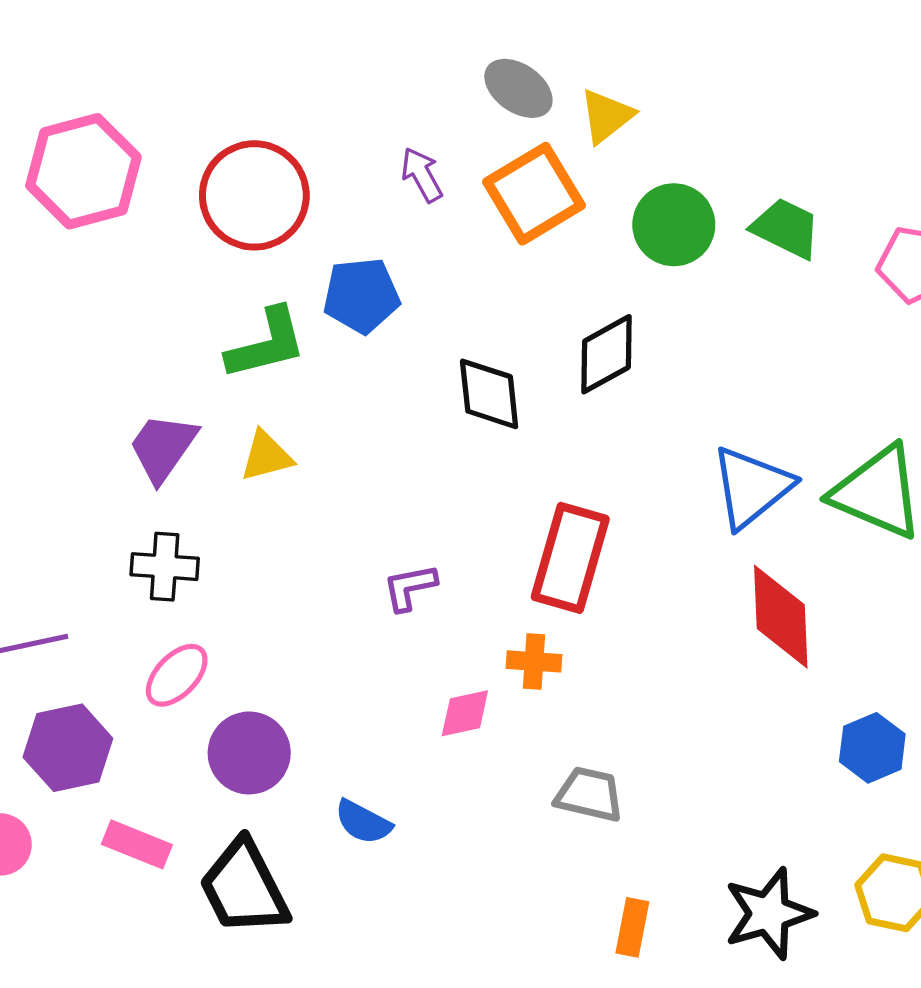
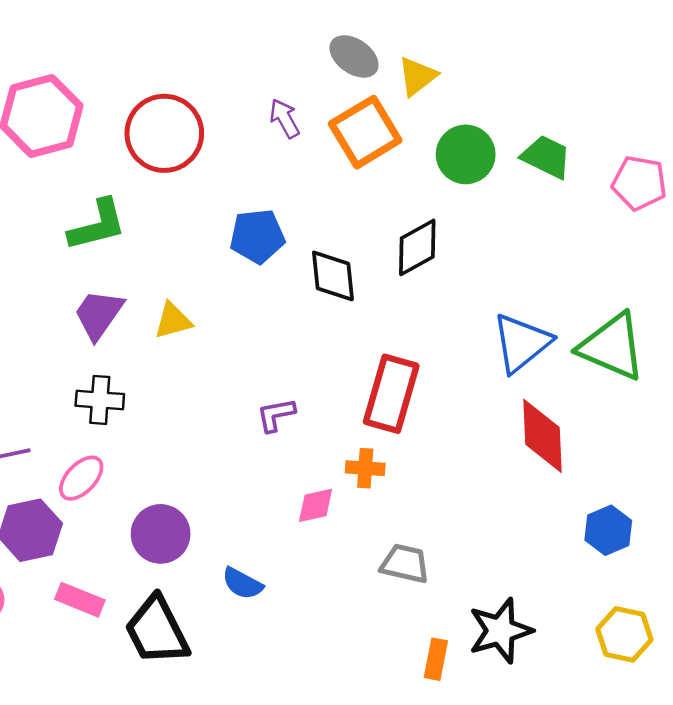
blue pentagon: (361, 296) -> (257, 236), moved
green L-shape: (266, 344) -> (97, 225), moved
pink ellipse: (177, 675) -> (81, 478), moved
black star: (769, 914) -> (500, 631), moved

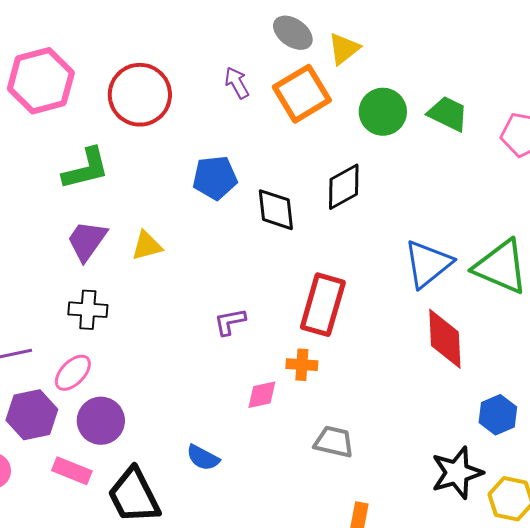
purple circle: (161, 534) -> (101, 421), moved
black star: (500, 631) -> (457, 473), moved

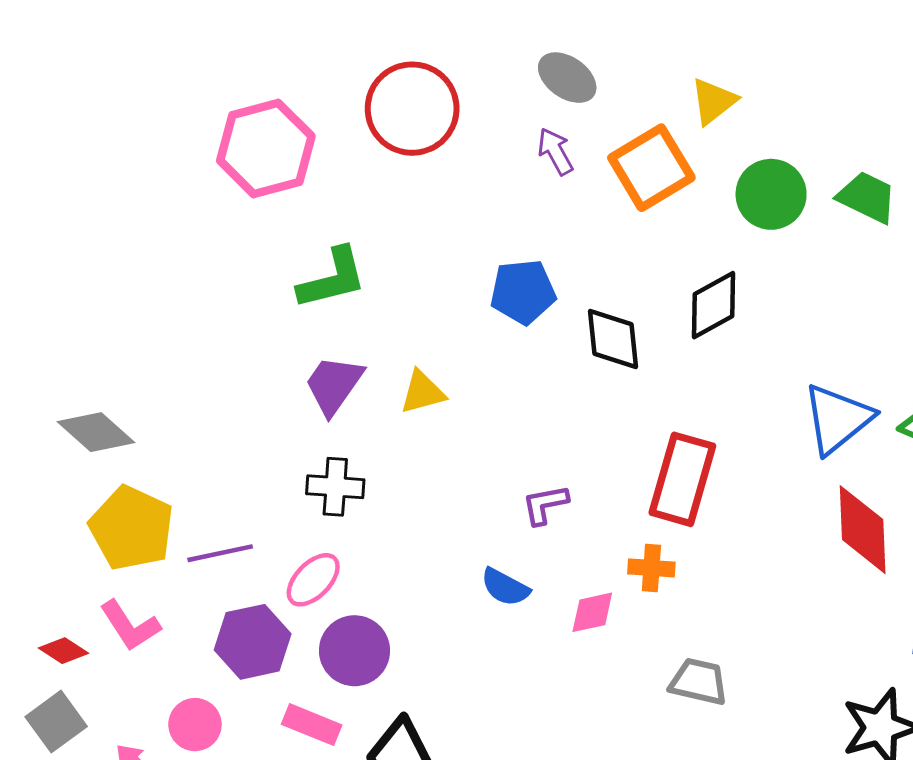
gray ellipse: (293, 33) -> (567, 78), moved
red circle: (140, 95) -> (412, 109), moved
blue semicircle: (203, 458) -> (505, 587), moved

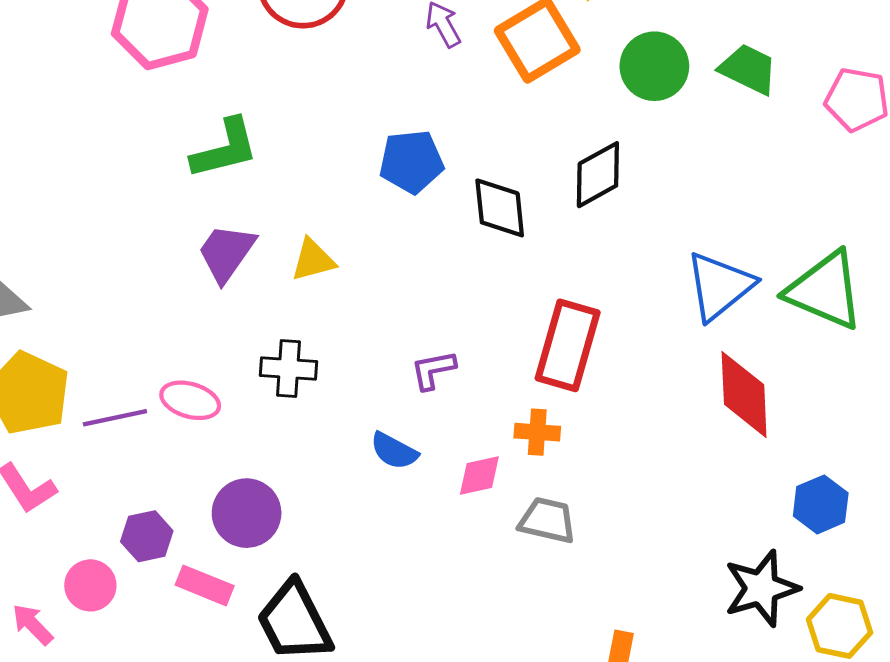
black cross: (335, 487) -> (289, 368), moved
pink ellipse: (313, 580) -> (190, 400), moved, turned 62
purple hexagon: (253, 642) -> (147, 536), moved, size x0.7
gray trapezoid: (699, 682) -> (547, 520), moved

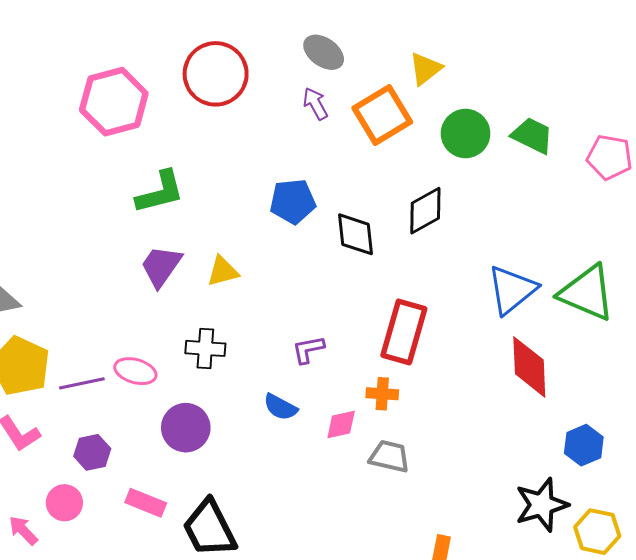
purple circle: (247, 513) -> (186, 428), moved
purple hexagon: (147, 536) -> (92, 452), moved

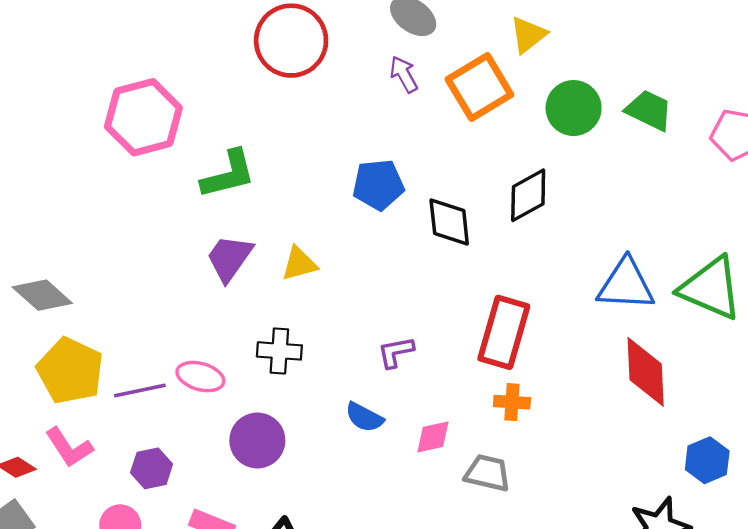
pink hexagon: (114, 102) -> (143, 117), moved
blue triangle: (512, 290) -> (626, 285), turned 42
orange cross: (382, 394) -> (512, 402), moved

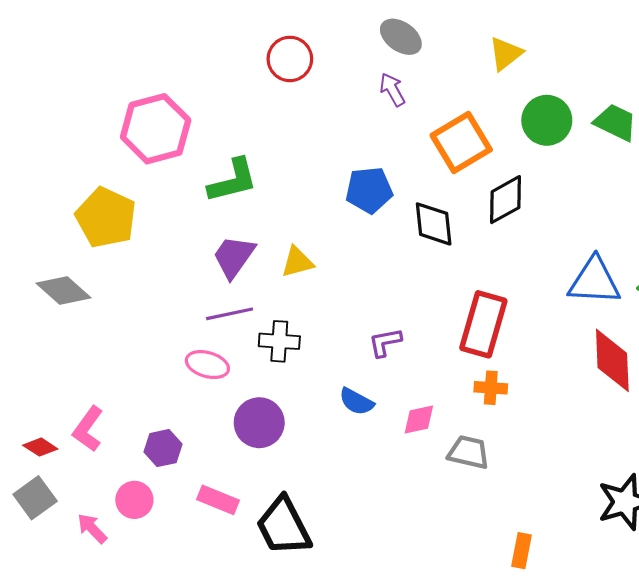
red circle: (291, 41) -> (290, 59), size x0.7
orange square: (479, 87) -> (461, 142), moved
yellow pentagon: (70, 371) -> (106, 218), moved
purple line: (140, 390) -> (230, 314), moved
pink L-shape: (69, 447) -> (88, 429), turned 69

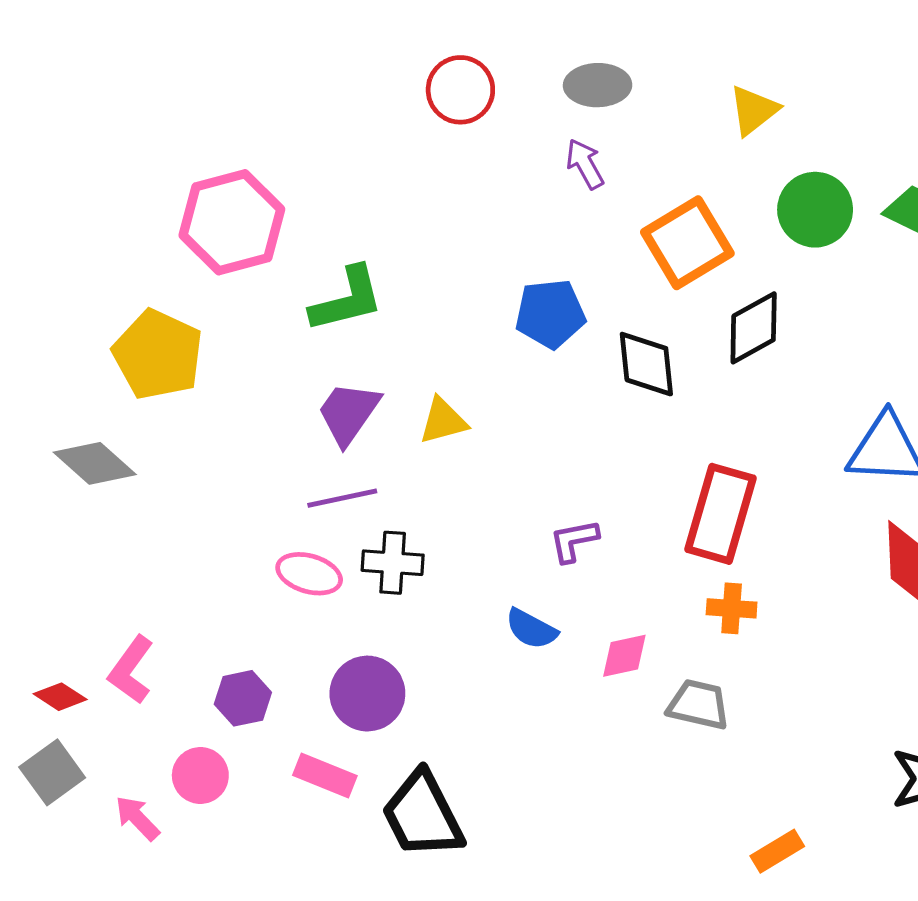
gray ellipse: (401, 37) -> (598, 85), turned -36
red circle: (290, 59) -> (460, 90), moved
black cross: (279, 341) -> (393, 563), moved
purple circle: (259, 423) -> (367, 694), moved
orange rectangle: (521, 551) -> (777, 851), turned 48

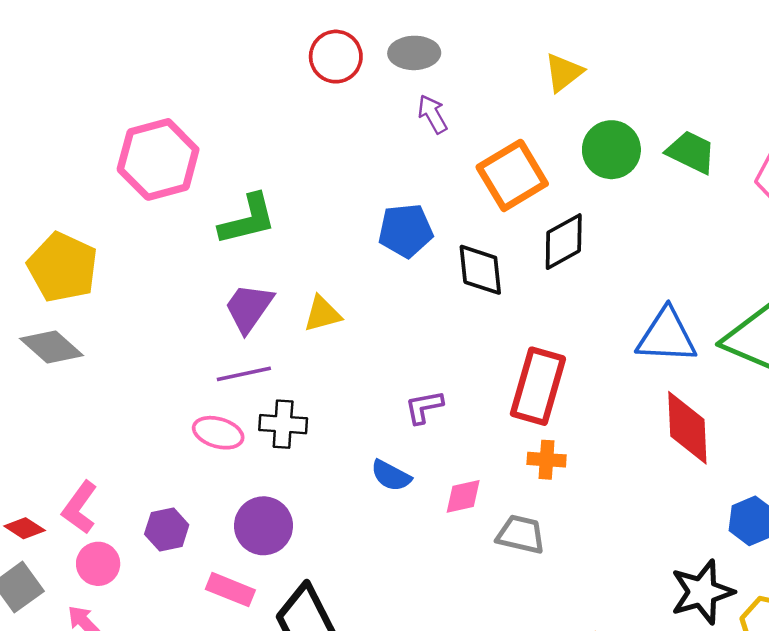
gray ellipse: (598, 85) -> (414, 53), moved
yellow pentagon: (158, 355) -> (63, 267), moved
pink circle: (200, 775) -> (98, 564), moved

